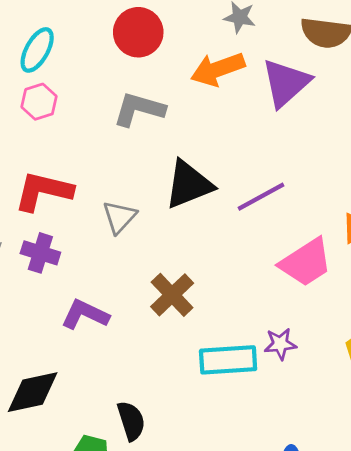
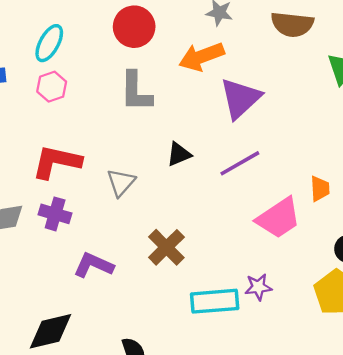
purple triangle: (286, 83) -> (240, 98), moved
gray L-shape: (139, 109) -> (136, 92), turned -105
black triangle: (189, 184) -> (179, 154), size x0.6

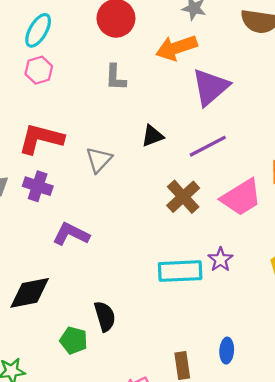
gray L-shape: (136, 92) -> (115, 77), size x0.7
brown cross: (166, 247) -> (183, 197), moved
purple star: (258, 287) -> (220, 260), turned -30

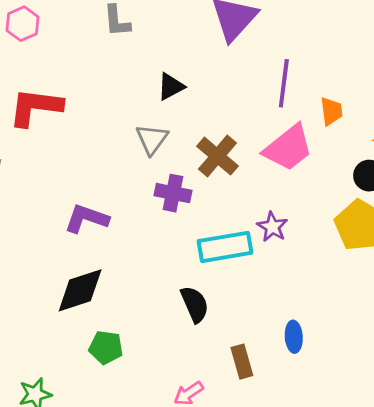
purple line: (208, 146) -> (284, 83), moved, turned -48
gray triangle: (99, 160) -> (152, 139), moved
purple cross: (38, 186) -> (173, 193), moved
black diamond: (30, 293) -> (80, 290), moved
black semicircle: (105, 316) -> (195, 304), moved

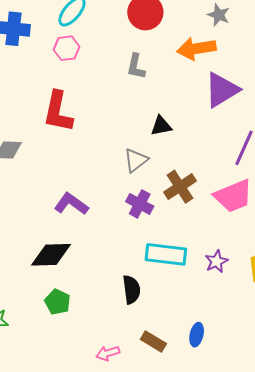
red L-shape: (35, 107) -> (58, 112), turned -102
purple star: (272, 227) -> (216, 261), moved
brown rectangle: (242, 362) -> (153, 342), turned -60

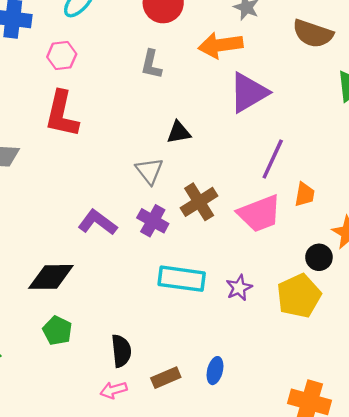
pink hexagon: (67, 48) -> (62, 56), moved
gray triangle: (136, 160) -> (149, 171), turned -32
purple L-shape: (71, 204) -> (97, 222), moved
black semicircle: (131, 290) -> (121, 351), moved
brown rectangle: (153, 342) -> (166, 378), turned -55

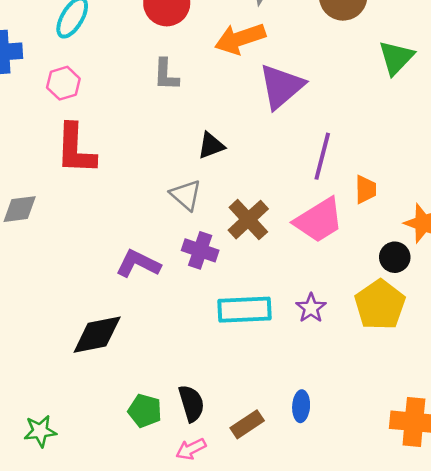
green pentagon: (57, 331) -> (145, 411), moved

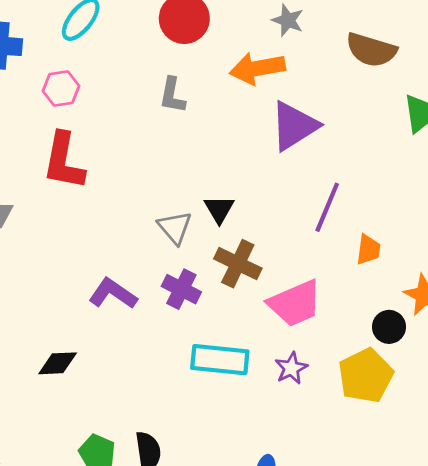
black triangle: (211, 146) -> (219, 209), moved, turned -48
brown cross: (248, 220) -> (238, 264), turned -30
pink trapezoid: (319, 220) -> (295, 303), moved
black diamond: (97, 335) -> (58, 363), size x0.7

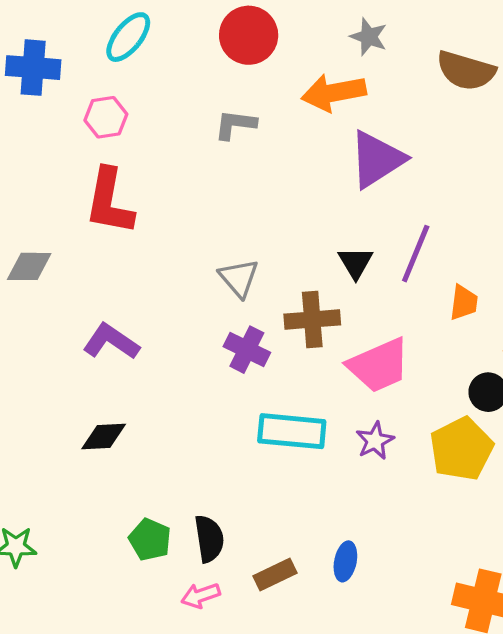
gray L-shape: (172, 95) -> (235, 125), turned 87
black triangle: (219, 209) -> (356, 263), moved
brown cross: (238, 264) -> (312, 320), turned -30
purple L-shape: (113, 294) -> (111, 342), moved

